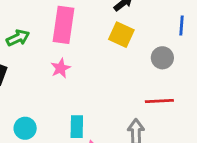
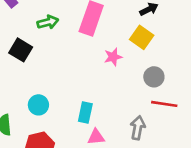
gray circle: (162, 58) -> (154, 77), moved
pink star: (61, 68) -> (113, 57), moved

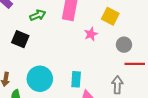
cyan circle: (38, 105) -> (40, 79), size x1.6

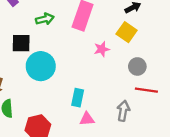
black square: (20, 39) -> (21, 43), turned -30
cyan circle: (40, 79) -> (41, 66), moved

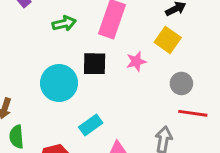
black square: (21, 43) -> (95, 64), moved
cyan rectangle: (78, 98) -> (91, 125), moved, turned 42

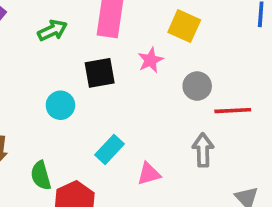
cyan circle: (59, 83) -> (60, 105), size x0.6
gray circle: (181, 83) -> (197, 86), moved
green semicircle: (16, 137) -> (41, 175), moved

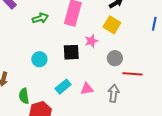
black square: (100, 73) -> (71, 52), moved
pink triangle: (149, 174) -> (87, 89), moved

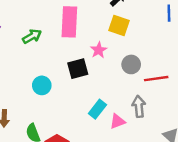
cyan rectangle: (63, 87) -> (97, 109), moved
pink triangle: (87, 89) -> (117, 121), moved

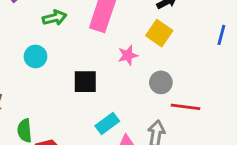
black square: (78, 69) -> (85, 82), moved
cyan circle: (42, 85) -> (36, 56), moved

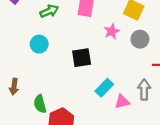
gray circle: (161, 82) -> (140, 39), moved

